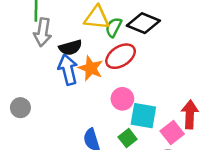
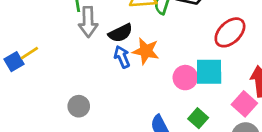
red ellipse: (121, 56) -> (230, 32), moved
blue arrow: (68, 70) -> (122, 57), size x0.7
cyan square: (143, 116) -> (209, 72), moved

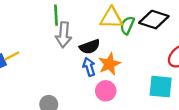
orange star: (146, 51) -> (109, 64), turned 30
pink circle: (185, 78) -> (106, 91), moved

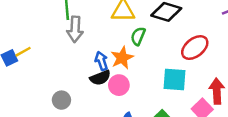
green semicircle: (127, 25) -> (138, 36), moved
black semicircle: (90, 47) -> (100, 78), moved

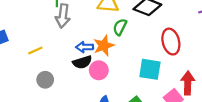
red ellipse: (195, 48) -> (171, 42), turned -70
yellow line: (23, 52) -> (35, 50), moved
blue arrow: (101, 61) -> (85, 47), turned -77

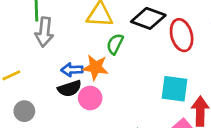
red ellipse: (171, 42) -> (182, 35), moved
orange star: (104, 46) -> (96, 67), turned 30
cyan square: (150, 69) -> (174, 89), moved

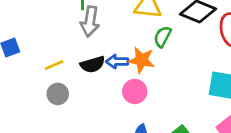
black semicircle: (70, 88) -> (93, 64), moved
gray circle: (24, 111) -> (58, 94), moved

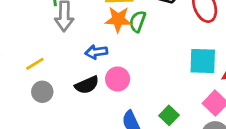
orange star: (141, 60) -> (118, 19), moved
black semicircle: (93, 64) -> (87, 85), moved

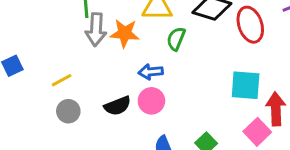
orange star: (118, 19) -> (125, 33), moved
blue arrow: (96, 52) -> (151, 72), moved

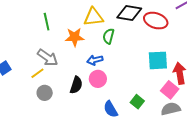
red ellipse: (250, 25) -> (156, 21), turned -45
gray arrow: (96, 30) -> (48, 58), moved, turned -50
black semicircle: (118, 106) -> (76, 85), turned -42

